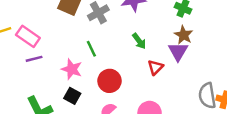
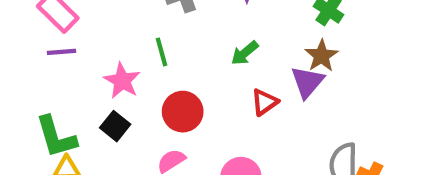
green arrow: (139, 41) -> (245, 53), turned 77

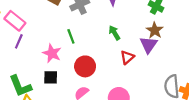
purple line: (61, 52) -> (19, 41), turned -56
green arrow: (245, 53) -> (114, 33), turned 104
black square: (115, 126) -> (51, 77), turned -32

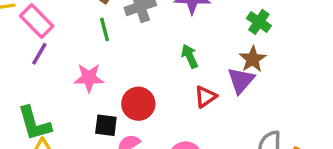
green line: (71, 36) -> (104, 29), moved
pink star: (52, 53) -> (89, 78), turned -30
black square: (51, 77) -> (106, 125), moved

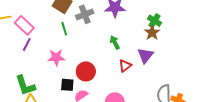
brown star: (253, 59) -> (152, 33), moved

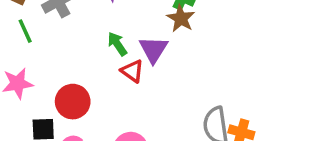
purple triangle: (145, 55) -> (153, 49), moved
red triangle: (125, 66) -> (132, 71), moved, turned -40

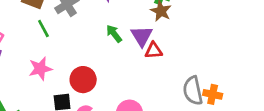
red triangle: (132, 71) -> (154, 51), moved, turned -36

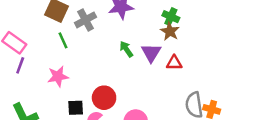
red triangle: (154, 51) -> (174, 63), moved
red circle: (83, 80) -> (104, 98), moved

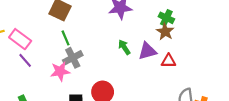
gray cross: (86, 20) -> (73, 58), moved
purple triangle: (151, 53) -> (147, 51), turned 42
purple line: (20, 65) -> (25, 60), turned -63

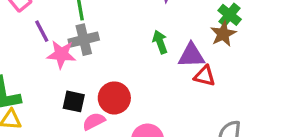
purple line: (25, 60) -> (42, 31), moved
red triangle: (168, 61) -> (205, 76), moved

